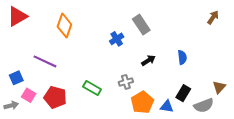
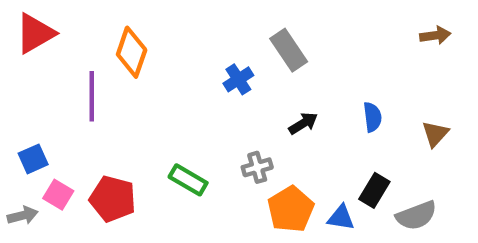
brown arrow: (213, 17) -> (435, 35), turned 48
purple line: (45, 61) -> (92, 96), moved, turned 65
brown triangle: (219, 87) -> (435, 134), moved

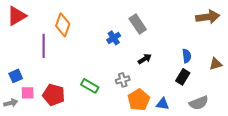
brown arrow: (435, 35) -> (208, 17), size x1.6
blue semicircle: (372, 117) -> (187, 56), moved
brown triangle: (435, 134) -> (216, 64), moved, turned 32
black rectangle: (374, 190) -> (183, 77), moved
pink square: (58, 195) -> (28, 93), turned -32

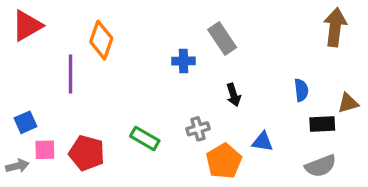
brown arrow: (208, 17) -> (335, 27), turned -75
blue cross: (114, 38) -> (184, 61), turned 32
black arrow: (145, 59) -> (233, 95), turned 104
black rectangle: (183, 77) -> (322, 124), moved, turned 56
blue triangle: (163, 104) -> (263, 142), moved

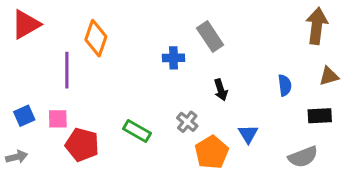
brown triangle: (348, 103) -> (329, 76), moved
black rectangle: (322, 124) -> (320, 116), moved
gray cross: (198, 129) -> (187, 122), turned -35
blue triangle: (263, 142) -> (248, 134), turned 50
pink square: (45, 150) -> (58, 119), moved

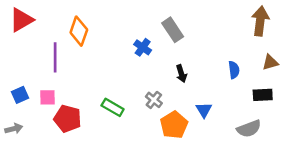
blue cross: (174, 58) -> (143, 47), turned 36

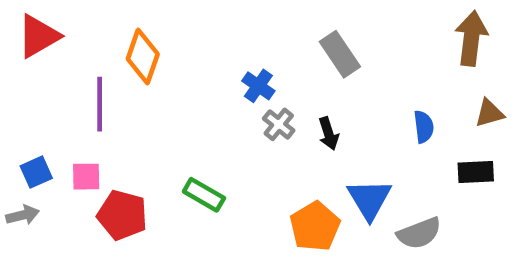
gray rectangle: (173, 30) -> (340, 54), moved
gray cross: (154, 100) -> (279, 124), moved
blue triangle: (204, 110) -> (369, 199), size x1.5
gray arrow: (14, 129) -> (23, 215), moved
gray semicircle: (249, 129) -> (419, 233), moved

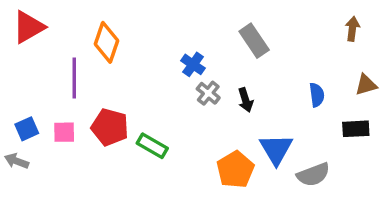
brown arrow: (471, 38) -> (352, 29), size x0.6
gray arrow: (23, 215) -> (17, 161), turned -145
red pentagon: (122, 215) -> (110, 127), moved

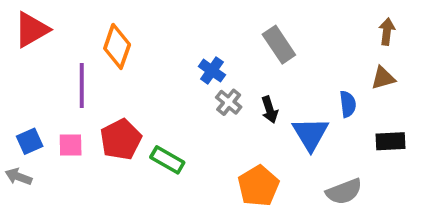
brown triangle: (366, 85) -> (383, 78), moved
red pentagon: (110, 127) -> (121, 139), turned 30
blue triangle: (276, 149) -> (311, 134), moved

